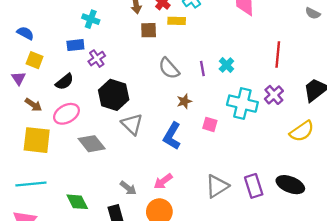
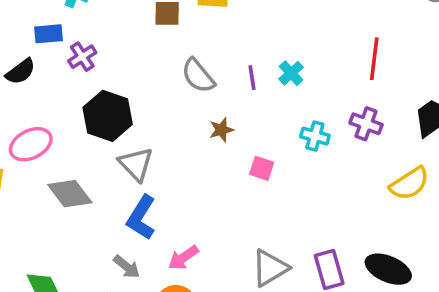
black semicircle: (64, 82) -> (21, 71), moved
purple cross: (274, 95) -> (366, 124), turned -30
cyan cross: (242, 104) -> (315, 136), size x0.6
blue L-shape: (172, 136) -> (141, 217), moved

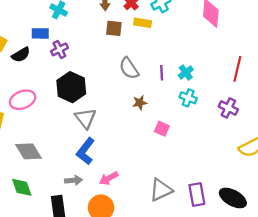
cyan cross: (315, 136) -> (188, 98), moved
gray diamond: (70, 194) -> (28, 151), moved
gray arrow: (127, 267) -> (73, 180), turned -49

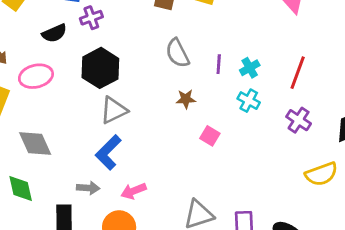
black semicircle: (21, 55) -> (54, 33), moved
red line: (237, 69) -> (298, 73), moved
gray triangle: (86, 118) -> (114, 110), turned 35

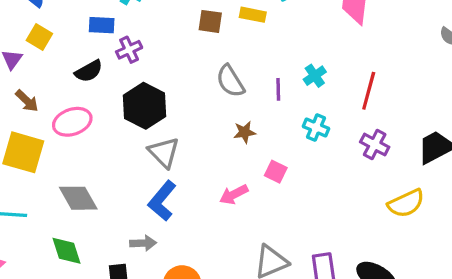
cyan cross: (250, 68) -> (315, 76), moved
gray triangle: (114, 110) -> (164, 152), turned -44
pink arrow: (134, 191) -> (234, 194), moved

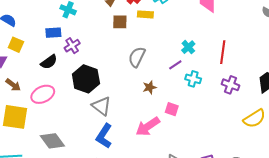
gray semicircle: (230, 81) -> (137, 57), turned 65
purple line: (278, 89) -> (175, 65), moved, turned 64
pink arrow: (234, 194) -> (148, 126), size x1.4

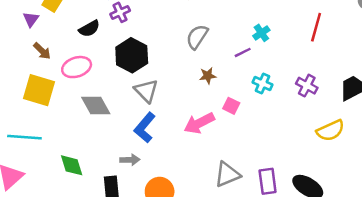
red line: (223, 52) -> (316, 27), moved
cyan cross: (193, 79) -> (263, 84), moved
gray diamond: (52, 141) -> (96, 105), moved

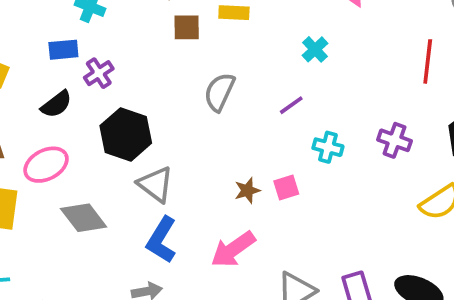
red line: (316, 27) -> (428, 61), moved
cyan cross: (261, 33) -> (315, 49), moved
brown star: (208, 76) -> (247, 191), moved
pink square: (231, 106) -> (286, 188), turned -35
pink arrow: (199, 123) -> (233, 249), moved

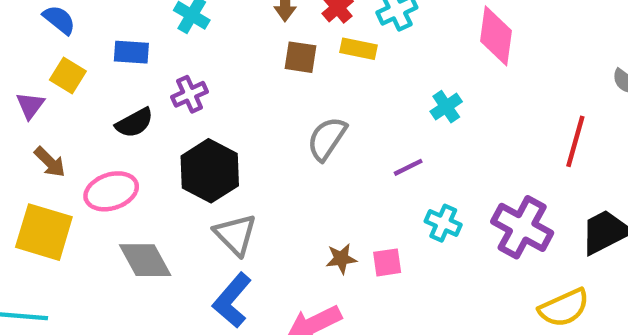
blue rectangle: (63, 50) -> (131, 52), moved
purple cross: (395, 140) -> (522, 227), size x1.5

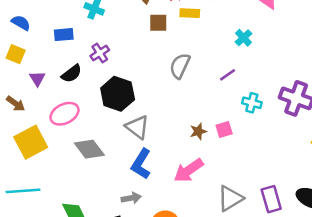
yellow square: (68, 75) -> (16, 54), moved
purple triangle: (30, 105) -> (37, 79), moved
brown arrow: (50, 162) -> (16, 104), moved
yellow square: (44, 232) -> (31, 142), turned -36

